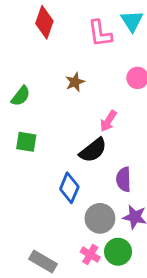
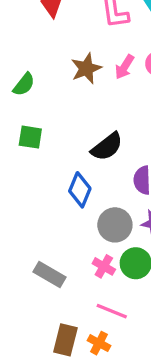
brown star: (75, 82) -> (86, 68), size x1.4
pink arrow: (108, 121) -> (125, 67), moved

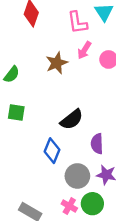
pink arrow: (125, 67) -> (84, 50), moved

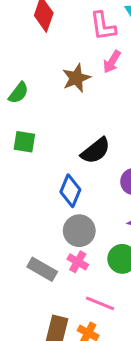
gray circle: (77, 176) -> (79, 231), moved
pink cross: (69, 206) -> (78, 262), moved

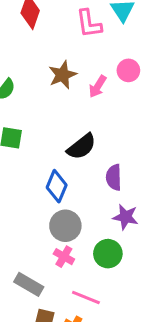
pink arrow: (112, 62) -> (98, 87), moved
gray rectangle: (42, 269) -> (29, 284), moved

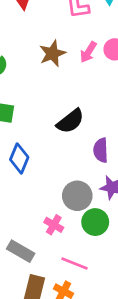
pink arrow: (98, 87) -> (88, 52), moved
blue diamond: (57, 186) -> (19, 158), moved
gray circle: (65, 226) -> (77, 196), moved

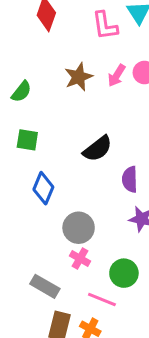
gray circle: (77, 196) -> (79, 228), moved
green circle: (95, 222) -> (124, 273), moved

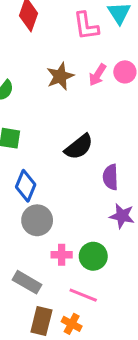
gray circle: (79, 228) -> (37, 220), moved
pink cross: (80, 258) -> (62, 255), turned -30
green circle: (124, 273) -> (93, 256), moved

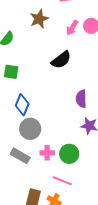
brown star: (60, 76) -> (39, 19), moved
black semicircle: (79, 147) -> (61, 60), moved
gray rectangle: (27, 282) -> (20, 156), moved

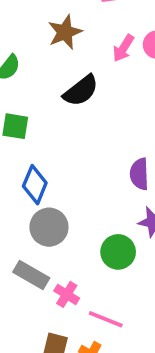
black semicircle: (61, 60) -> (81, 91), moved
pink cross: (47, 153) -> (67, 294), moved, turned 32
green circle: (69, 154) -> (118, 252), moved

